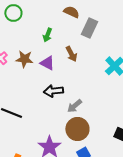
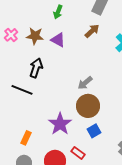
brown arrow: (71, 54) -> (92, 31), moved, turned -105
black arrow: (53, 91) -> (36, 68), moved, turned 114

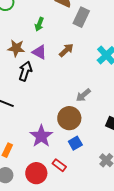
brown arrow: (92, 31) -> (66, 50), moved
black arrow: (36, 68) -> (25, 71), moved
gray arrow: (85, 83) -> (83, 95), moved

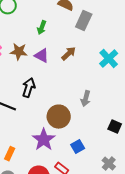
black arrow: (25, 71) -> (29, 88), moved
gray arrow: (83, 95) -> (86, 99), turned -35
brown circle: (69, 118) -> (59, 117), moved

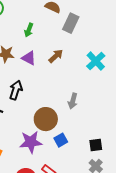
black square: (115, 127) -> (96, 145), moved, turned -32
purple star: (44, 140) -> (31, 142), turned 30
blue square: (78, 147) -> (61, 140), moved

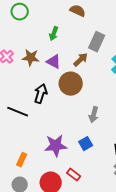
gray rectangle: (71, 23) -> (97, 42), moved
gray arrow: (73, 101) -> (94, 115), moved
brown circle: (46, 119) -> (71, 84), moved

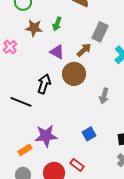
brown star: (31, 58) -> (34, 28), moved
gray arrow: (94, 115) -> (104, 96), moved
purple star: (56, 146) -> (46, 136), moved
orange rectangle: (22, 160) -> (25, 150), turned 32

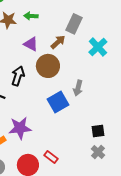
green arrow: (57, 24) -> (31, 16), turned 72
blue square: (89, 134) -> (58, 102), moved, size x1.5

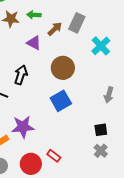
brown arrow: (58, 42) -> (55, 29), moved
brown circle: (48, 66) -> (63, 68), moved
gray arrow: (78, 88) -> (109, 95), moved

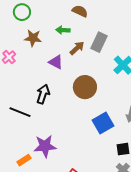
green arrow: (34, 15) -> (63, 30), moved
blue square: (61, 101) -> (103, 123), moved

